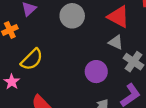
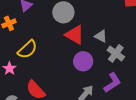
red triangle: (118, 17) -> (75, 35), moved

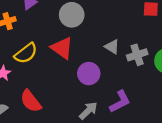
red triangle: (75, 35) -> (62, 48), moved
gray cross: (116, 53) -> (137, 55), moved, turned 30

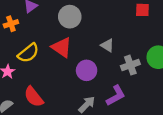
gray cross: (137, 55) -> (130, 65), moved

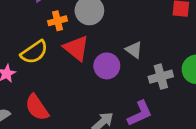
orange cross: (11, 24) -> (58, 21), moved
purple circle: (87, 70) -> (107, 66), moved

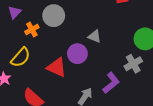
red triangle: (76, 48) -> (57, 67), moved
gray cross: (161, 77) -> (133, 64), moved

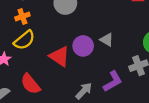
orange cross: (32, 29) -> (22, 17), moved
gray triangle: (95, 36) -> (107, 40), moved

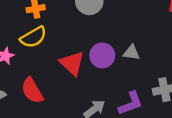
gray triangle: (107, 40) -> (131, 53), turned -32

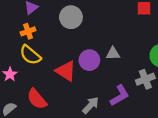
yellow semicircle: (33, 37) -> (30, 55), turned 80

